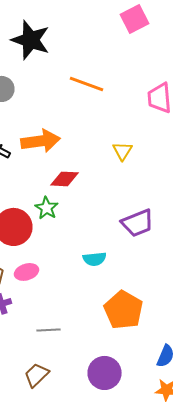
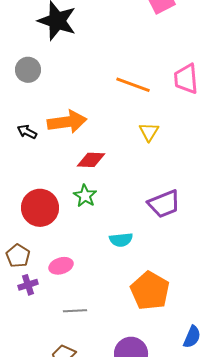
orange line: (86, 84) -> (133, 85), moved
green star: (46, 208) -> (85, 196), moved
pink ellipse: (26, 272) -> (61, 266), moved

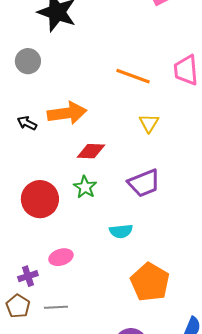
purple trapezoid: (164, 204) -> (144, 183), moved
brown pentagon: (18, 256) -> (18, 306), moved
gray line: (75, 311) -> (56, 307), moved

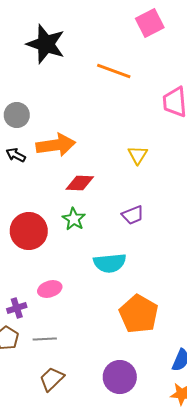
gray circle: (28, 61) -> (17, 115), moved
orange line: (133, 76) -> (114, 71), moved
purple trapezoid: (144, 183) -> (133, 215), size x0.7
cyan semicircle: (121, 231) -> (110, 263), size x1.4

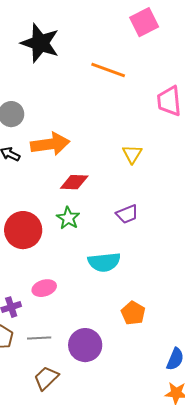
orange pentagon: (139, 314) -> (133, 313), size x0.6
purple circle: (120, 377) -> (85, 345), moved

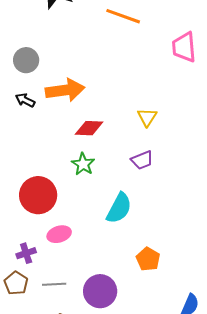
yellow triangle: (132, 154) -> (147, 117), moved
red circle: (23, 230) -> (38, 195), moved
cyan semicircle: (104, 262) -> (119, 208), turned -56

